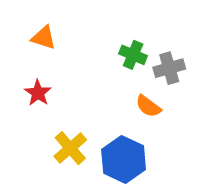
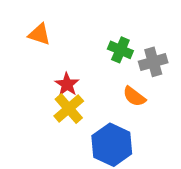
red star: (38, 93) -> (67, 84), moved
yellow cross: (70, 148) -> (69, 109), moved

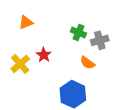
orange triangle: (39, 34) -> (26, 22), turned -40
yellow cross: (69, 109) -> (20, 64), moved

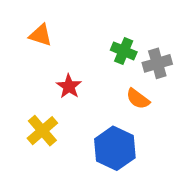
orange triangle: (26, 22) -> (41, 35), turned 40
yellow cross: (20, 64) -> (42, 131), moved

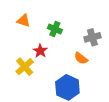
green cross: (124, 51) -> (55, 29), moved
yellow cross: (42, 131) -> (25, 67), moved

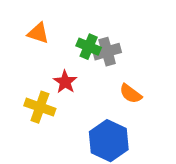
gray cross: (92, 37) -> (107, 52), moved
yellow cross: (25, 67) -> (40, 107), turned -30

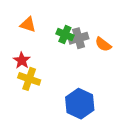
red star: (65, 82) -> (22, 60), moved
orange semicircle: (131, 94) -> (103, 44), moved

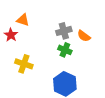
green cross: (65, 35) -> (65, 50), moved
red star: (22, 60) -> (11, 35), moved

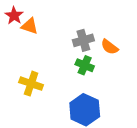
red star: (11, 35) -> (14, 16), moved

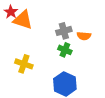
orange triangle: (30, 26) -> (23, 20), size x1.5
orange semicircle: (110, 47) -> (84, 36), turned -32

